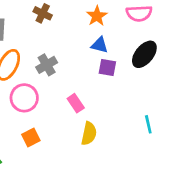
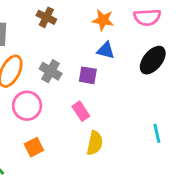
orange star: (97, 16) -> (103, 20), turned -30
gray cross: (47, 65) -> (51, 71), turned -30
purple square: (107, 68) -> (88, 75), moved

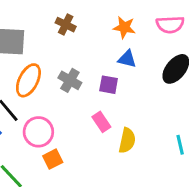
pink circle: (27, 106) -> (38, 132), moved
yellow semicircle: (95, 143) -> (127, 140), moved

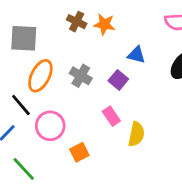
orange star: (124, 27) -> (104, 24), moved
purple square: (109, 85) -> (118, 80), turned 30
orange square: (53, 159) -> (79, 152), moved

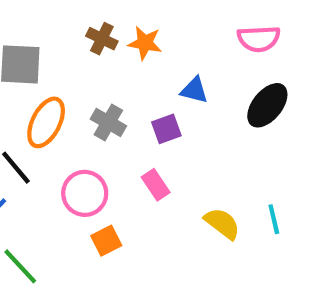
purple square: (118, 80) -> (166, 129), turned 30
pink circle: (50, 126) -> (85, 193), moved
yellow semicircle: (136, 134) -> (222, 223), moved, turned -65

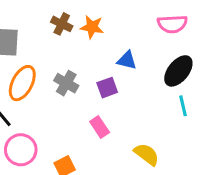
pink circle: (85, 193) -> (21, 150), moved
cyan line: (274, 219) -> (183, 106), moved

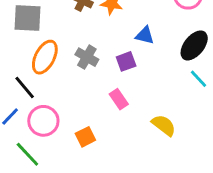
cyan line: (183, 106) -> (198, 79), turned -30

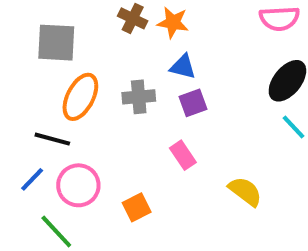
blue triangle: (145, 35) -> (183, 67), moved
gray cross: (87, 57) -> (139, 97), turned -35
black line: (25, 88) -> (52, 139), turned -35

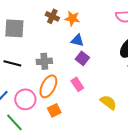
orange ellipse: (80, 97) -> (48, 86), moved
gray cross: (139, 97) -> (44, 61), moved
purple square: (193, 103) -> (82, 58), turned -32
black line: (52, 139) -> (12, 63), moved

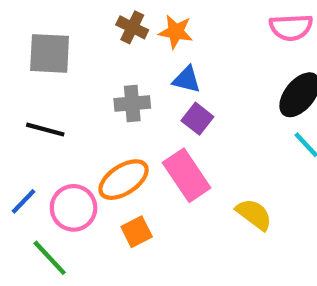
gray cross: (44, 61) -> (132, 103), moved
pink rectangle: (77, 84) -> (187, 175), size x1.6
orange ellipse: (48, 86) -> (124, 180), turned 30

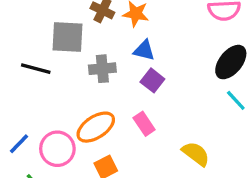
gray square: (50, 53) -> (67, 37), moved
black line: (45, 130) -> (36, 69), moved
pink rectangle: (187, 175) -> (144, 124), size x0.6

